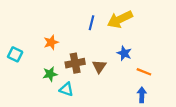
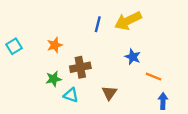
cyan square: (15, 54) -> (14, 46), moved, turned 32
brown triangle: (99, 66) -> (109, 93), moved
blue arrow: (142, 95) -> (163, 101), moved

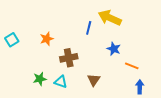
yellow arrow: (128, 21) -> (110, 18), turned 50
blue line: (98, 24) -> (89, 28), moved
green star: (54, 79) -> (40, 79), moved

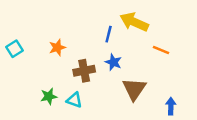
blue star: (114, 49) -> (113, 62), moved
orange line: (132, 66) -> (161, 50), moved
brown triangle: (94, 80) -> (134, 89), moved, size x1.5

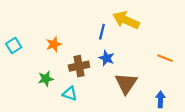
orange line: (161, 50) -> (165, 58), moved
green star: (49, 96) -> (46, 79), moved

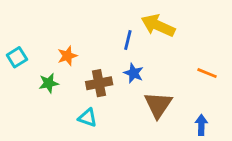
green star: (46, 79) -> (49, 83), moved

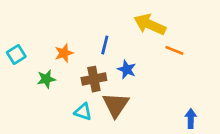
blue line: (128, 40) -> (105, 45), moved
orange line: (207, 73) -> (174, 50), moved
brown triangle: (158, 105) -> (116, 105), moved

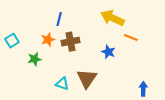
blue line: (105, 45) -> (59, 19), moved
blue star: (127, 69) -> (108, 52), moved
brown cross: (94, 79) -> (70, 42), moved

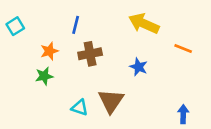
orange line: (131, 37) -> (183, 49), moved
orange star: (48, 40) -> (49, 51), moved
cyan square: (12, 41) -> (15, 26), moved

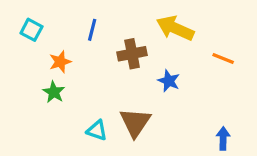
cyan square: (15, 26) -> (31, 30), moved, turned -30
brown cross: (90, 54) -> (132, 54), moved
green star: (44, 76) -> (54, 92), turned -30

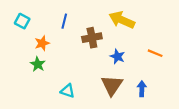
orange line: (223, 59) -> (155, 53), moved
brown triangle: (135, 122) -> (112, 85), moved
blue arrow: (223, 138) -> (142, 89), moved

